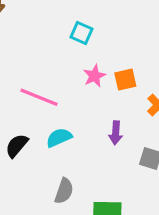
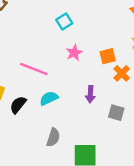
cyan square: (81, 33) -> (64, 21), turned 35
orange square: (125, 80) -> (108, 56), moved

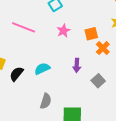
pink line: (34, 69) -> (24, 27), moved
gray square: (116, 113) -> (98, 81), turned 32

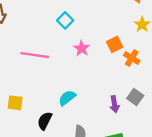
purple arrow: (77, 65) -> (114, 104), moved
black semicircle: (16, 74) -> (45, 121), moved

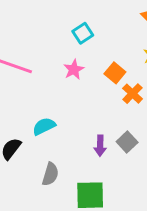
cyan square: (65, 20) -> (83, 33), moved
orange square: (115, 44) -> (115, 73), turned -35

